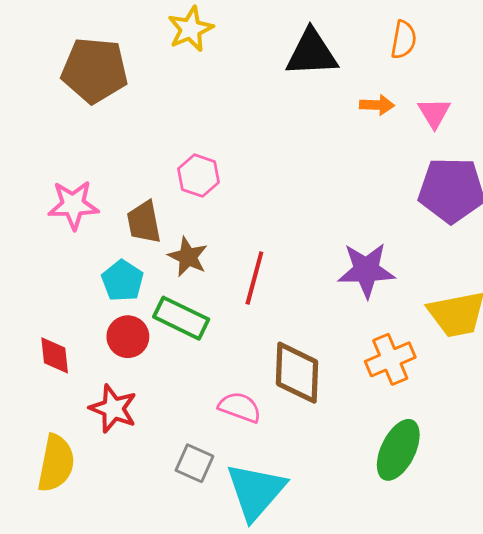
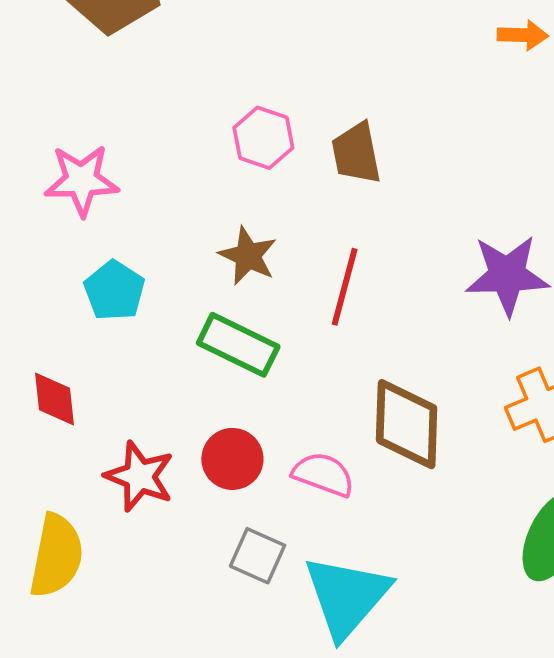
brown trapezoid: (144, 222) -> (356, 153), moved
cyan pentagon: (123, 281) -> (114, 291), moved
red circle: (128, 337) -> (232, 459), moved

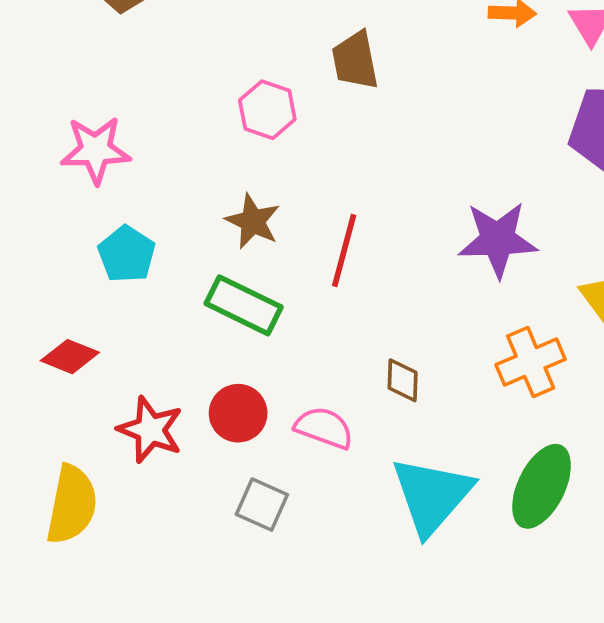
brown trapezoid: (356, 153) -> (355, 60), moved
red diamond: (54, 399) -> (70, 357), turned -62
brown diamond: (407, 424) -> (403, 380), size x0.5
cyan triangle: (347, 596) -> (432, 495), moved

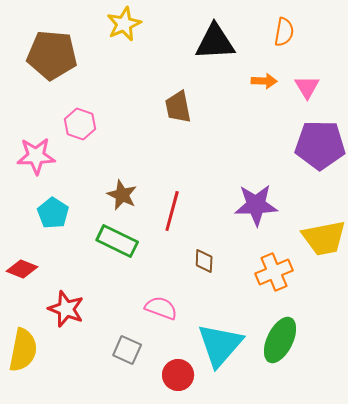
pink hexagon: (267, 110) -> (80, 124), moved
brown diamond: (403, 380) -> (204, 261), moved
red circle: (238, 413) -> (178, 375), moved

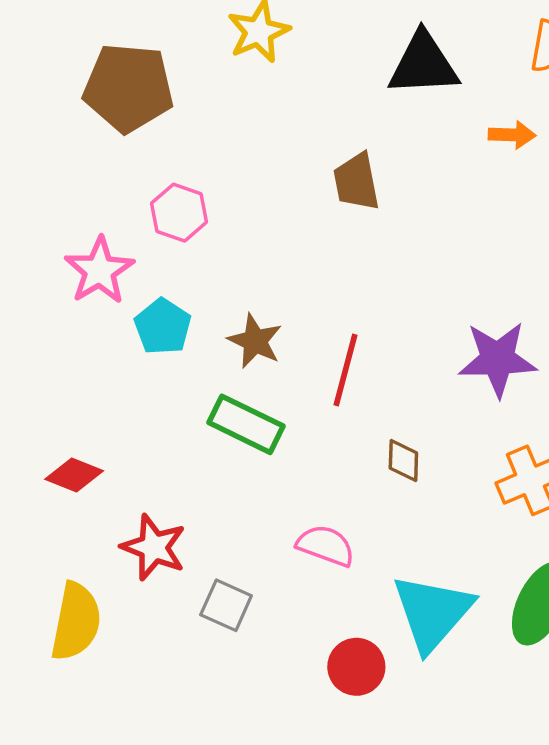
pink star: (36, 156) -> (99, 270), turned -30
cyan pentagon: (53, 213) -> (163, 327), moved
gray square: (127, 350) -> (226, 605), moved

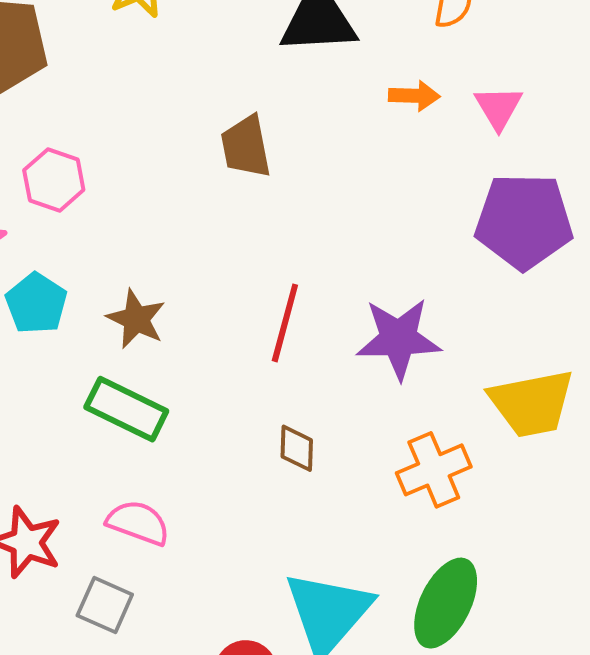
red line: (346, 370) -> (285, 323), moved
pink semicircle: (326, 546) -> (138, 523), moved

